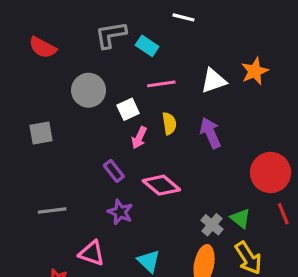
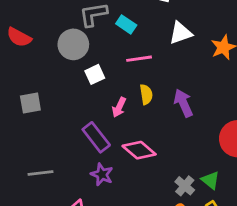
red semicircle: (43, 47) -> (19, 37), moved
white triangle: (214, 81) -> (180, 33), moved
gray circle: (89, 90) -> (73, 44), moved
white square: (128, 109) -> (95, 74), moved
purple rectangle: (114, 171) -> (96, 137), size x1.5

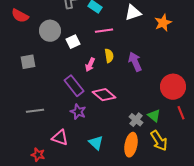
gray circle: (73, 44) -> (50, 31), moved

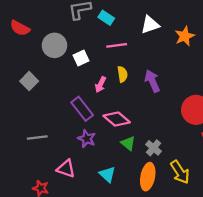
gray square: (28, 62) -> (29, 81), turned -35
green triangle: (154, 116) -> (128, 143), moved

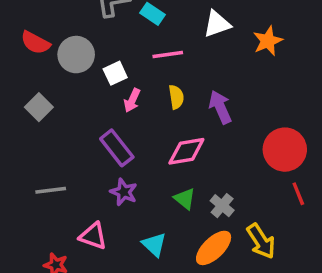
red semicircle: (20, 28) -> (35, 43), moved
pink arrow: (101, 85) -> (132, 100), moved
pink diamond: (117, 119) -> (186, 151), moved, turned -50
orange ellipse: (148, 177) -> (214, 248), turned 35

